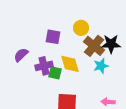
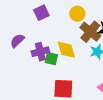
purple square: (53, 37) -> (41, 13), moved, turned -35

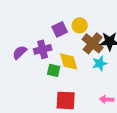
purple square: (41, 13) -> (60, 29), moved
purple cross: (40, 52) -> (43, 49), moved

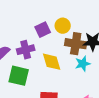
brown cross: (93, 43) -> (76, 44), turned -30
green square: (54, 70) -> (19, 76), moved, size x1.5

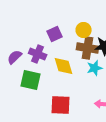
yellow circle: (63, 26) -> (84, 30), moved
purple cross: (26, 50) -> (38, 54), turned 36

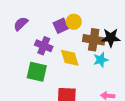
yellow circle: (84, 30) -> (74, 22), moved
purple semicircle: (15, 57) -> (21, 24), moved

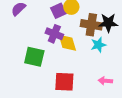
purple cross: (44, 46) -> (54, 34), moved

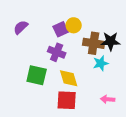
yellow diamond: (67, 43) -> (69, 78), moved

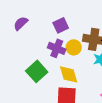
yellow circle: (74, 25) -> (74, 47), moved
green square: (37, 75) -> (37, 71), turned 35

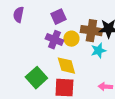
purple semicircle: (21, 23) -> (18, 15), turned -35
green square: (37, 71) -> (36, 78), moved

